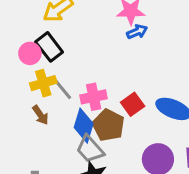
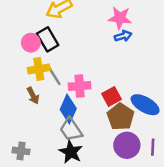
brown pentagon: (108, 125) -> (121, 117), moved

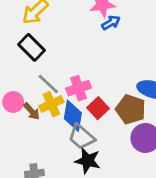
pink circle: (31, 43) -> (13, 102), moved
yellow cross: (39, 69) -> (51, 104), moved
red square: (112, 96) -> (98, 108), moved

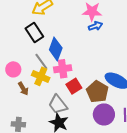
yellow cross: (51, 104) -> (41, 76), turned 36
brown arrow: (32, 111) -> (23, 89), moved
blue diamond: (73, 116) -> (56, 49), moved

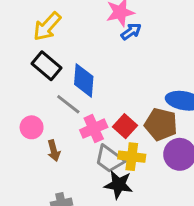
pink cross: (63, 69) -> (94, 129), moved
yellow cross: (41, 76) -> (132, 157), moved
brown arrow: (23, 89) -> (54, 151), turned 32

